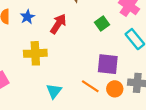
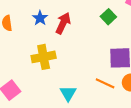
blue star: (27, 17) -> (40, 18), moved

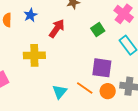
blue star: (40, 18) -> (30, 15), moved
cyan triangle: (68, 93) -> (60, 92), moved

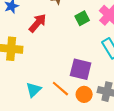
green square: (98, 30) -> (82, 18), moved

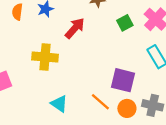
cyan triangle: (34, 90) -> (59, 104), moved, turned -42

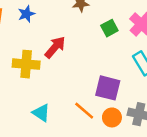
red arrow: (75, 28) -> (55, 47), moved

